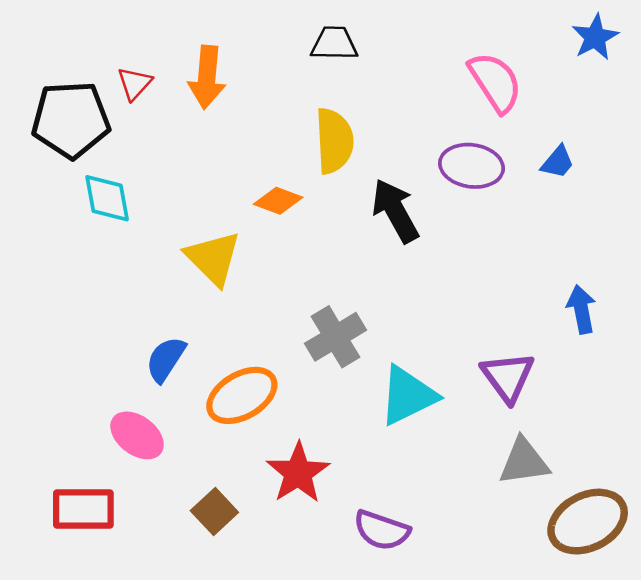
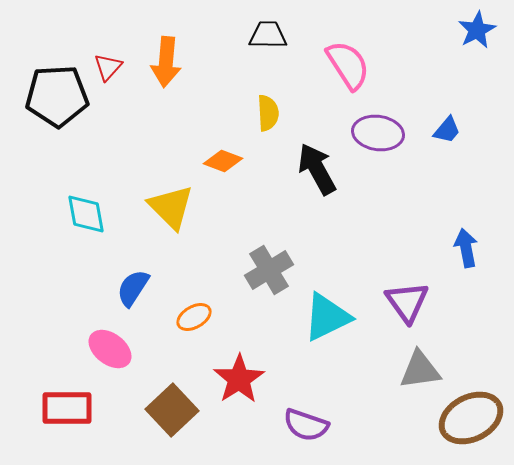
pink semicircle: (495, 82) -> (348, 65), moved
yellow semicircle: (334, 141) -> (268, 113), size x0.7
cyan diamond: (107, 198) -> (86, 214), moved
orange ellipse: (242, 395) -> (194, 317), size x0.6
brown square: (214, 512) -> (172, 410), size x1.4

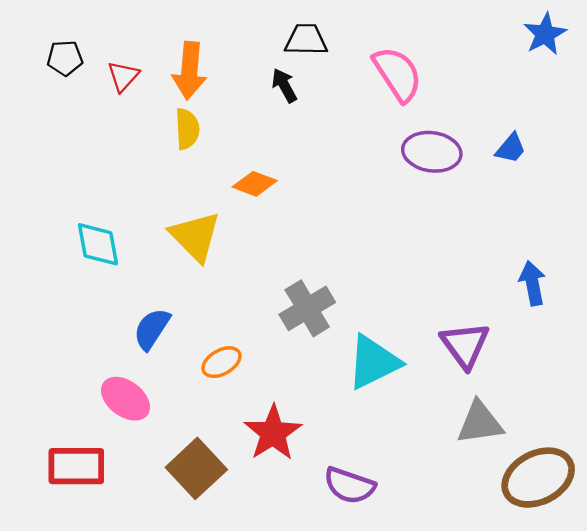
black pentagon: (57, 96) -> (65, 58), moved, size x0.5
yellow semicircle: (268, 113) -> (187, 129), moved
black arrow: (317, 169) -> (284, 85), moved, size x0.6

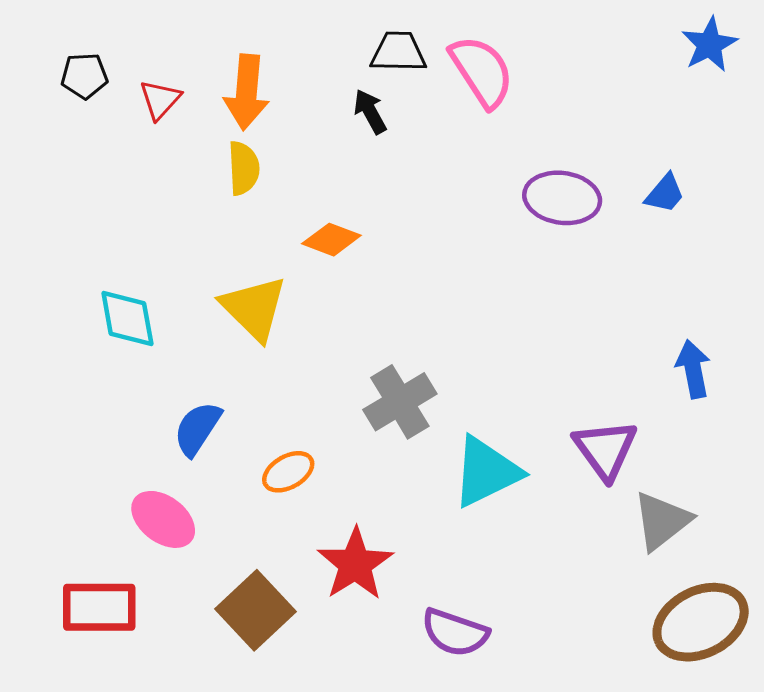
pink semicircle: (398, 74) -> (482, 71), moved
gray triangle: (480, 423) -> (662, 521), moved, turned -30

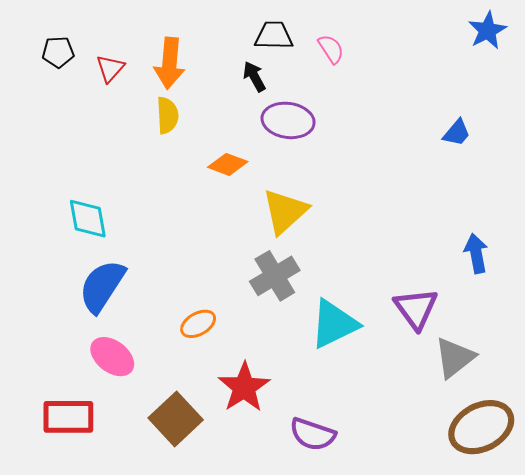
pink semicircle: (482, 71) -> (331, 49), size x0.6
purple ellipse: (562, 198) -> (288, 120), moved
yellow triangle: (254, 308) -> (285, 211), moved, turned 33
blue semicircle: (197, 429) -> (102, 286), moved, size x1.4

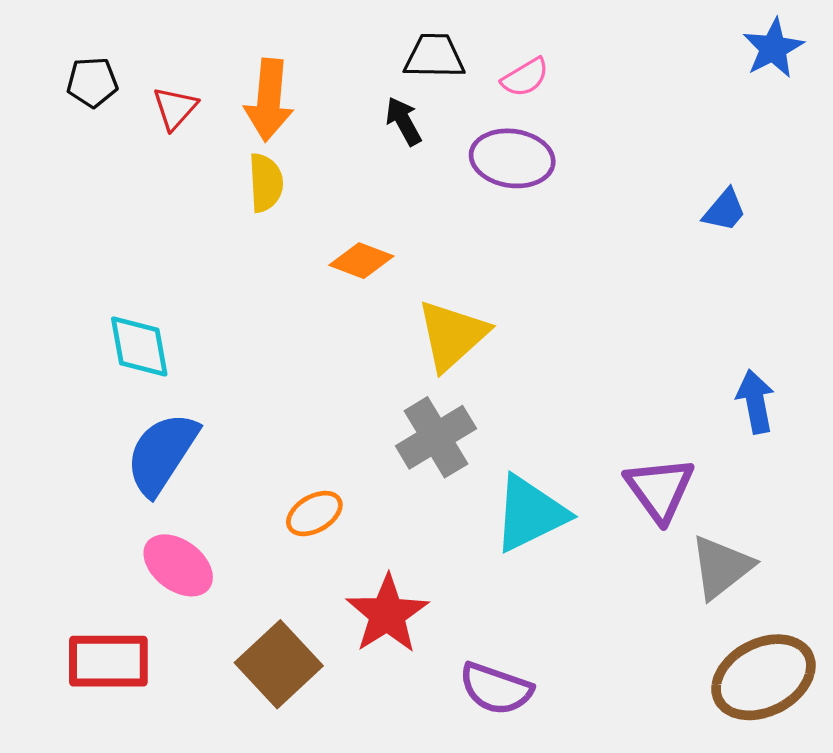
pink semicircle: (331, 49) -> (525, 77), turned 92
purple ellipse: (288, 120) -> (512, 158), moved

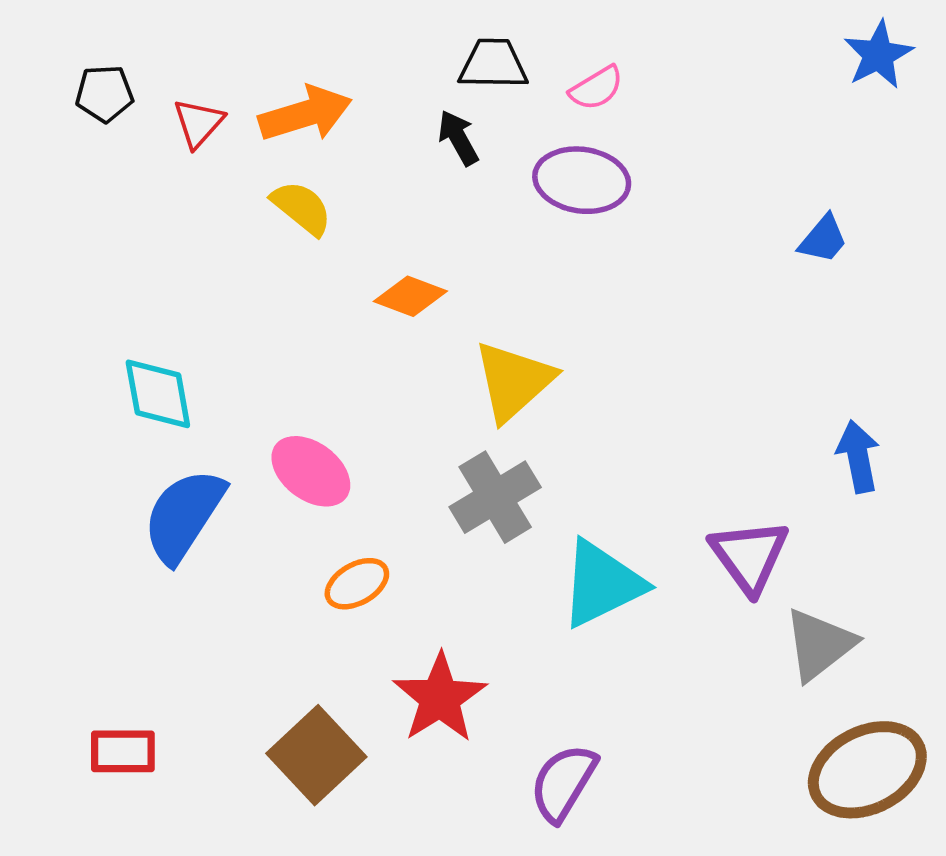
orange arrow: (269, 100) -> (305, 114), turned -112
yellow semicircle: (266, 183) -> (302, 208), turned -48
pink ellipse: (178, 565) -> (311, 471), moved
red rectangle: (108, 661) -> (123, 751), size x0.7
purple semicircle: (496, 689) -> (563, 783), turned 102

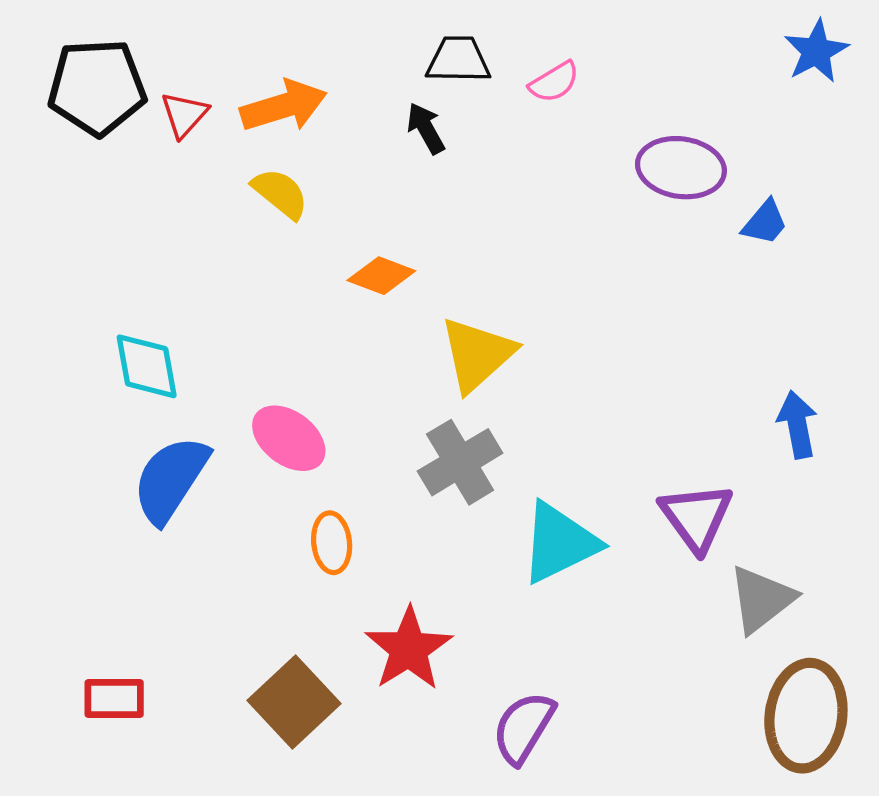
black pentagon: (104, 94) -> (97, 87), size x1.8
purple ellipse: (582, 180) -> (681, 168), moved
orange ellipse: (357, 584) -> (332, 543), turned -66
brown ellipse: (867, 770) -> (806, 716), turned -55

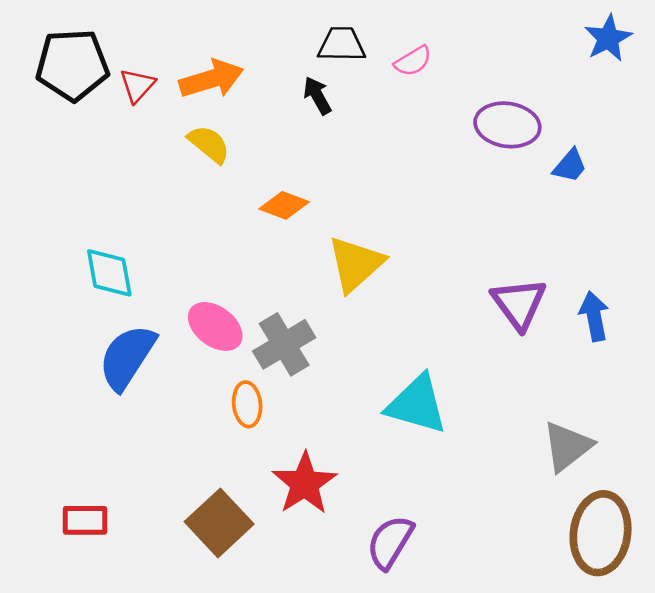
gray cross: (460, 462) -> (284, 344), moved
purple triangle: (696, 517) -> (519, 304), moved
cyan triangle: (559, 543) -> (417, 404), turned 42

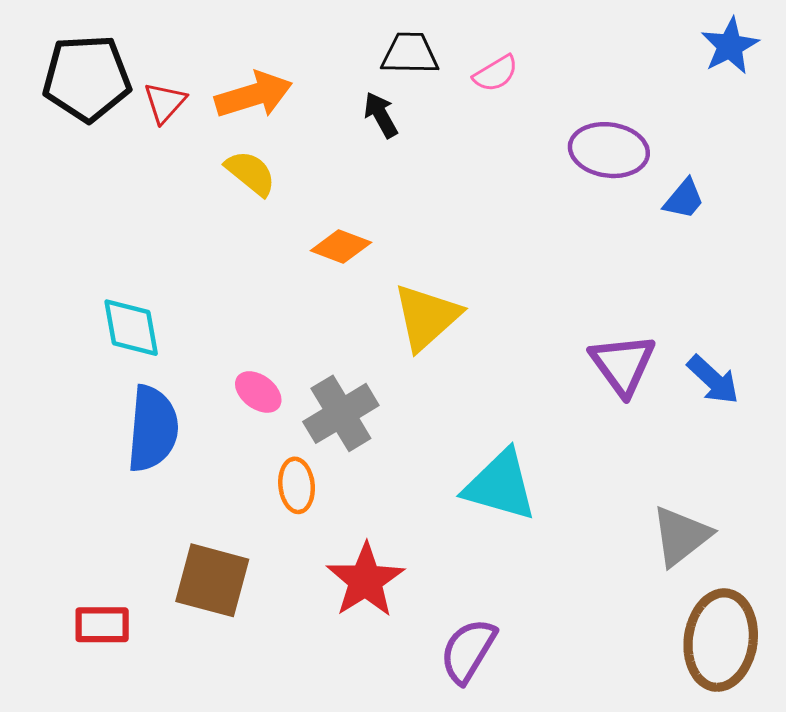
blue arrow: (594, 316) -> (713, 380), turned 144
pink ellipse: (215, 326) -> (258, 392), size x0.7
blue semicircle: (127, 357) -> (153, 429), turned 152
brown square: (219, 523) -> (212, 580), moved, turned -32

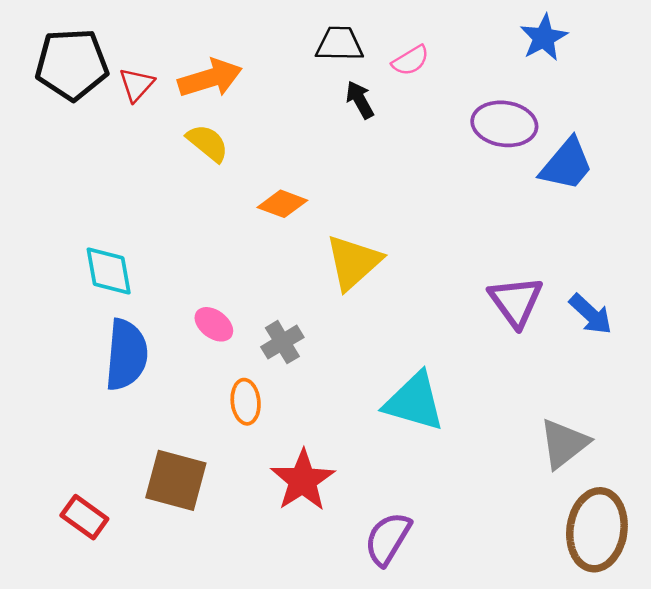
blue star: (730, 46) -> (544, 38), moved
black arrow: (381, 115) -> (360, 100), moved
blue trapezoid: (684, 199) -> (567, 164), size x1.6
gray cross: (341, 413) -> (282, 342), size x0.7
red rectangle: (102, 625) -> (84, 517), turned 36

